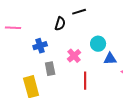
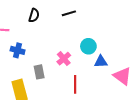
black semicircle: (60, 24) -> (34, 15), moved
blue cross: (40, 46) -> (18, 50), moved, turned 32

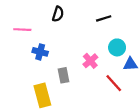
black line: (69, 13) -> (104, 18), moved
red line: (75, 84) -> (114, 83), moved, turned -42

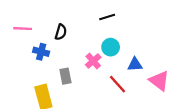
black semicircle: (58, 14) -> (61, 32), moved
cyan circle: (117, 47) -> (111, 47), moved

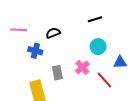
black semicircle: (61, 32) -> (53, 33), turned -128
pink cross: (93, 61) -> (82, 67), moved

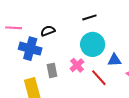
cyan circle: (98, 47) -> (93, 44), size x1.5
blue cross: (35, 51) -> (30, 49), size x1.5

